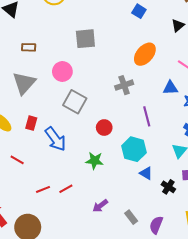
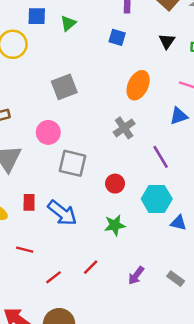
red line: (43, 189) -> (53, 277), moved

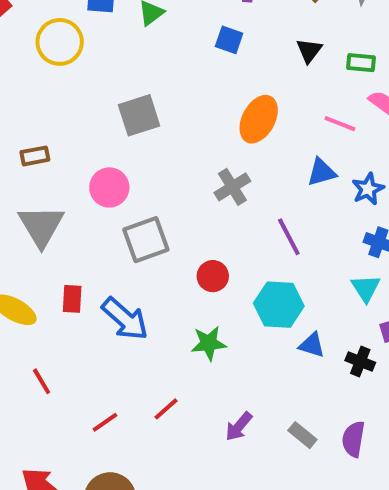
gray square: (73, 163) -> (146, 240), turned -36
red line: (25, 250) -> (42, 381), moved, turned 42

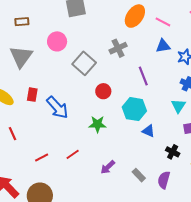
pink line: (340, 124) -> (163, 22), moved
gray square: (146, 240) -> (84, 63), moved, turned -35
black cross: (360, 361) -> (173, 152), moved

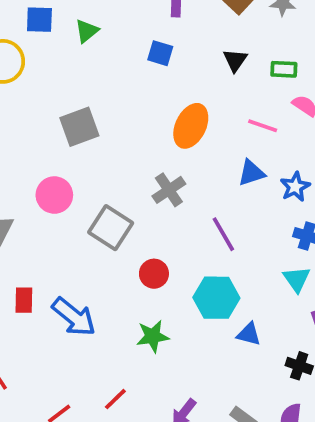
pink line: (163, 22) -> (263, 126), moved

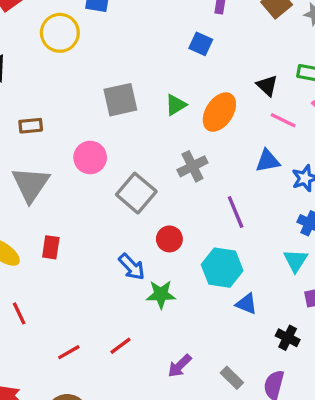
green triangle: (87, 31) -> (176, 105), moved
black triangle: (235, 60) -> (267, 86), moved, turned -30
blue arrow: (74, 317) -> (132, 267), moved, size x0.7

